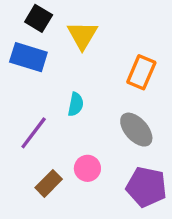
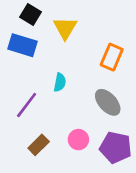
pink circle: (87, 168) -> (78, 140), moved

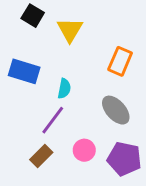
blue rectangle: (23, 45) -> (24, 71), moved
purple line: (27, 105) -> (53, 120), moved

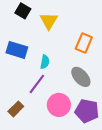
pink circle: (84, 150) -> (59, 105), size x1.5
brown rectangle: (41, 156) -> (16, 109), moved

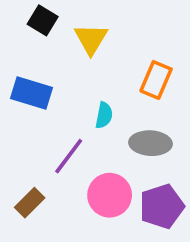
cyan semicircle: (45, 62) -> (104, 115), moved
gray ellipse: (81, 77) -> (151, 143), turned -45
purple pentagon: (87, 111) -> (162, 206), turned -30

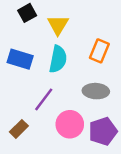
black square: (43, 20) -> (27, 13), turned 30
cyan semicircle: (104, 115) -> (58, 59), moved, size x1.6

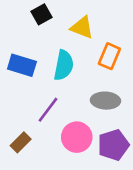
black square: (27, 13) -> (41, 14), moved
yellow triangle: (58, 25) -> (82, 27), moved, turned -40

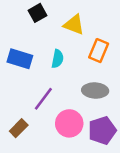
cyan semicircle: (64, 65) -> (57, 59), size x0.7

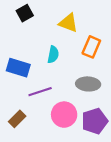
black square: (37, 13) -> (25, 13), moved
blue rectangle: (20, 59) -> (18, 68), moved
purple line: (43, 99) -> (40, 92), turned 35

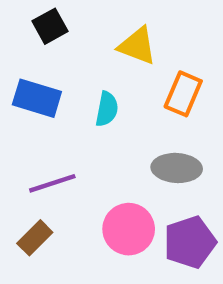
blue rectangle: (18, 68) -> (37, 98), moved
purple line: (40, 92) -> (52, 183), moved

